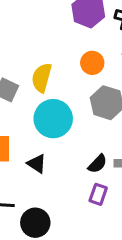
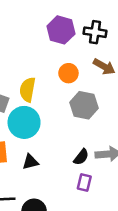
cyan circle: (53, 119) -> (24, 122), moved
black triangle: (37, 164) -> (30, 162), turned -42

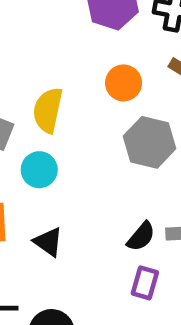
cyan circle: (24, 122) -> (39, 170), size x0.6
black triangle: (30, 162) -> (48, 242), turned 48

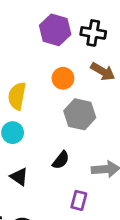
black semicircle: (141, 237) -> (61, 160), moved

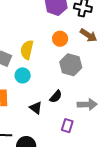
black triangle: (19, 177) -> (36, 108), moved

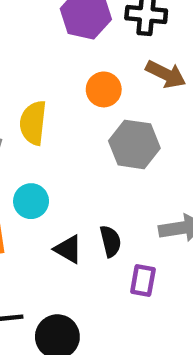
cyan circle: (23, 75) -> (31, 201), moved
black semicircle: (56, 97) -> (110, 241), moved, turned -48

